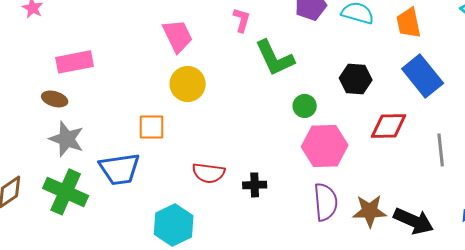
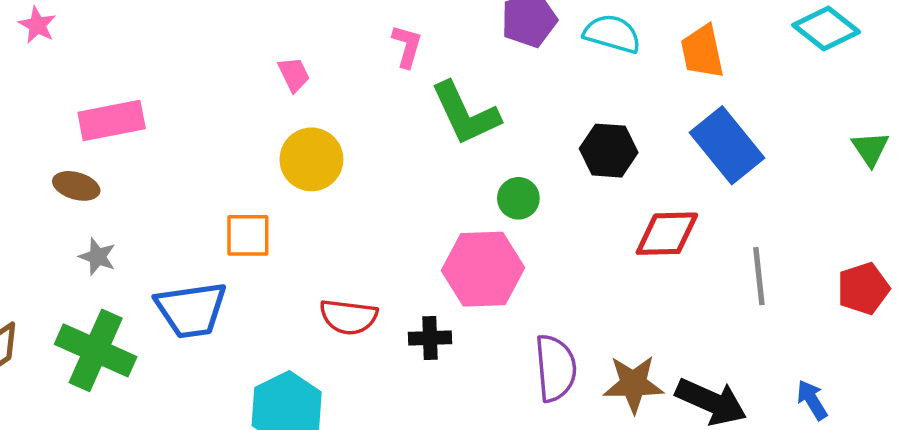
pink trapezoid: (178, 36) -> (294, 75), size x0.6
gray star: (67, 139) -> (97, 257), size x0.6
pink hexagon: (325, 146) -> (483, 269), moved

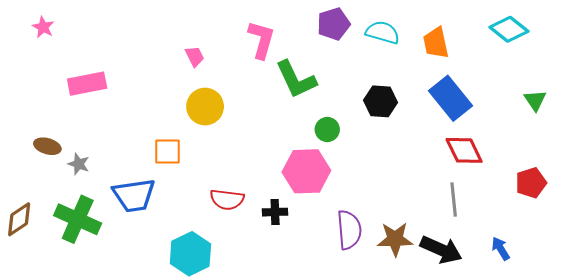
pink L-shape: (407, 46) -> (261, 40), size x1.5
brown ellipse: (76, 186) -> (47, 146), moved
red diamond: (667, 234) -> (464, 150), moved, turned 66
gray line: (759, 276) -> (454, 199), moved

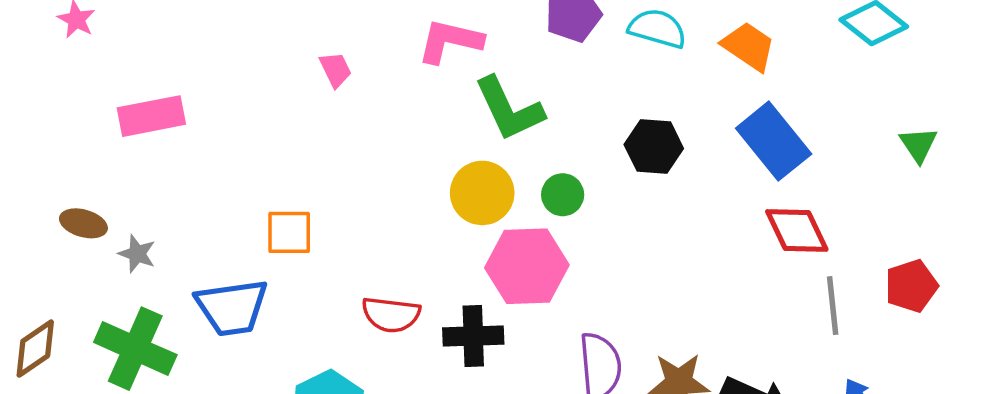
pink L-shape: (261, 40) -> (450, 41), turned -93
orange trapezoid: (436, 43) -> (749, 46), turned 136
yellow circle: (205, 107) -> (482, 193), moved
gray line: (454, 199) -> (833, 306), moved
black cross: (275, 212) -> (473, 336), size x1.4

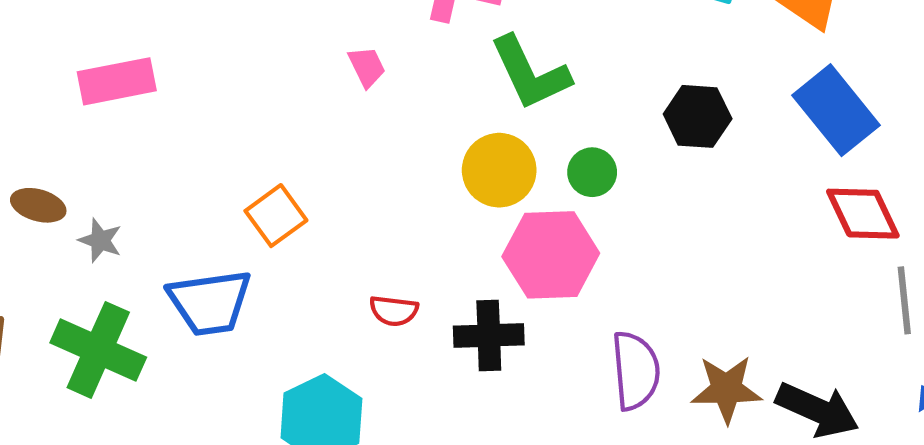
pink trapezoid: (336, 70) -> (367, 67), moved
orange square: (289, 232) -> (276, 216), turned -36
red semicircle: (391, 315) -> (394, 311), size x0.7

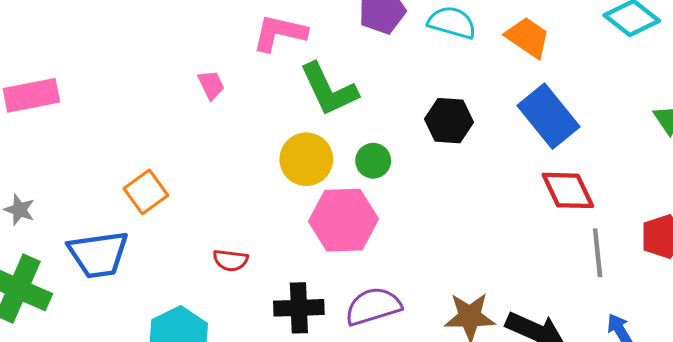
black cross: (489, 335) -> (299, 308), moved
purple semicircle: (636, 371) -> (373, 306), moved, turned -102

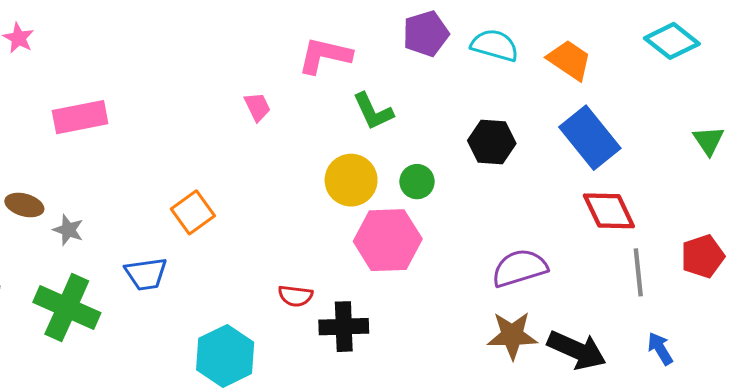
green L-shape: (329, 89) -> (373, 111), size x0.7
blue trapezoid: (98, 254) -> (146, 274), size x0.7
red semicircle: (231, 260) -> (295, 296), moved
purple semicircle: (373, 306) -> (520, 268), moved

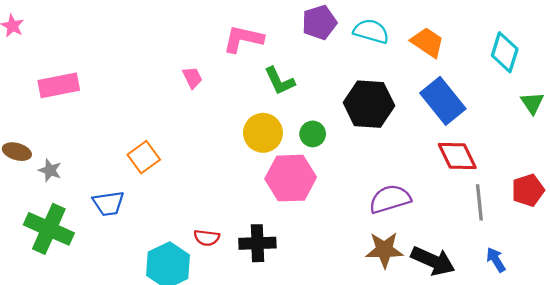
cyan diamond: (672, 41) -> (505, 52), moved, turned 69
black hexagon: (492, 142) -> (369, 104), size x1.4
red semicircle: (295, 296) -> (207, 238), moved

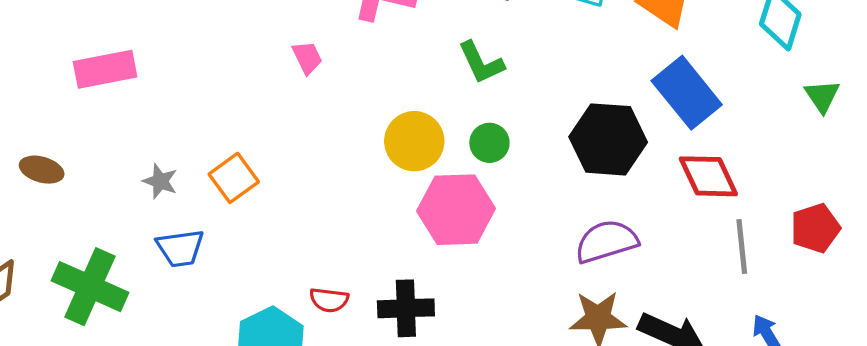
green L-shape: (280, 81) -> (481, 63), moved
black hexagon: (369, 104) -> (608, 139), moved
gray star: (50, 170) -> (160, 181), moved

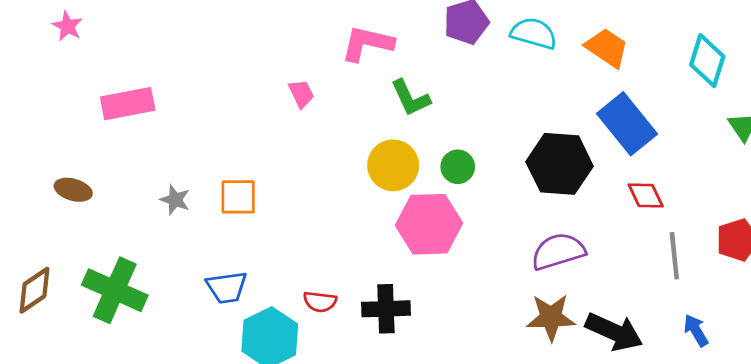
green L-shape: (481, 63) -> (410, 98), moved
red diamond: (708, 176) -> (646, 195), size x0.7
orange square: (234, 178) -> (238, 197), turned 36
blue trapezoid: (180, 248) -> (227, 287), moved

